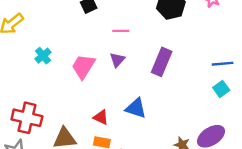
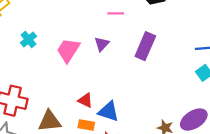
pink line: (121, 31) -> (116, 13), moved
blue triangle: (136, 108) -> (109, 111), moved

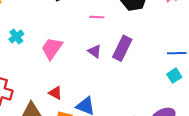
purple triangle: (102, 44) -> (95, 51), moved, turned -40
red triangle: (85, 100) -> (55, 93), moved

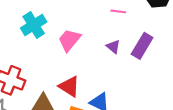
cyan cross: (16, 37) -> (34, 25), size x1.6
red triangle: (55, 93) -> (69, 86), size x1.5

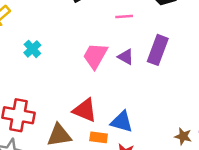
cyan cross: (34, 25) -> (32, 49), size x0.6
pink trapezoid: (69, 40) -> (95, 56), moved

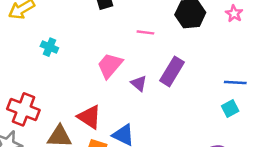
cyan cross: (32, 49) -> (49, 47), turned -35
purple triangle: (126, 57) -> (139, 83), moved

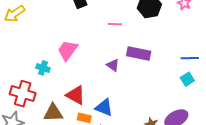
cyan cross: (49, 47) -> (43, 68), moved
pink trapezoid: (110, 65) -> (68, 50), moved
purple rectangle: (172, 71) -> (139, 53), turned 75

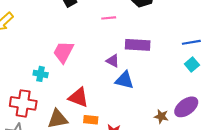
blue triangle: (104, 107) -> (124, 80), moved

